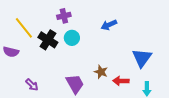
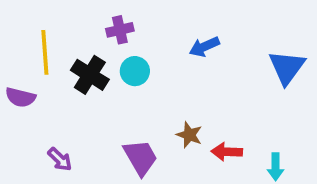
yellow line: (24, 28) -> (45, 52), turned 35
blue triangle: (142, 58) -> (287, 67), moved

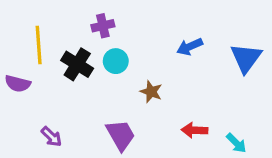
blue arrow: (204, 47) -> (190, 47), moved
brown star: (189, 135) -> (151, 92), moved
cyan arrow: (276, 167) -> (236, 143), turned -45

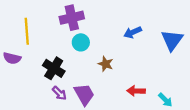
purple cross: (103, 26) -> (72, 18), size x1.5
black cross: (77, 64) -> (54, 68), moved
purple arrow: (51, 137) -> (59, 93), moved

